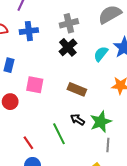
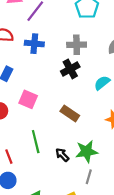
black arrow: (77, 120) -> (62, 155), moved
green line: (59, 134) -> (36, 142), moved

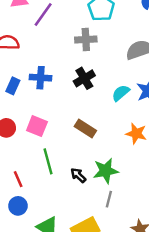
blue cross: (34, 44) -> (41, 78), moved
gray cross: (77, 45) -> (86, 39), moved
pink square: (28, 99) -> (37, 126), moved

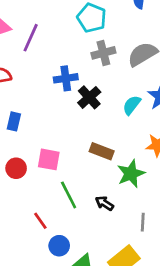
gray cross: (86, 39) -> (103, 53), moved
blue cross: (41, 78) -> (66, 78), moved
green star: (106, 171) -> (131, 174), moved
blue circle: (18, 206) -> (59, 246), moved

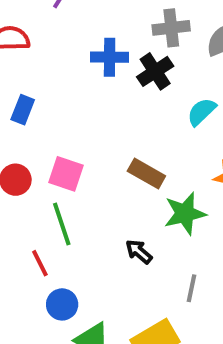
black cross: (89, 97) -> (155, 71), moved
green line: (69, 195) -> (62, 224), moved

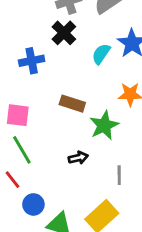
blue cross: (110, 57) -> (32, 61), moved
black arrow: (139, 252) -> (78, 158), turned 138

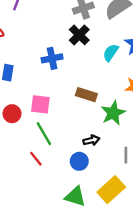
blue circle: (33, 204) -> (79, 161), moved

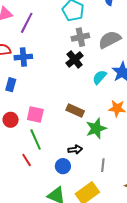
blue cross: (52, 58) -> (23, 57), moved

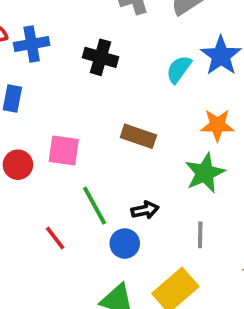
black cross: (75, 59) -> (101, 57), moved, turned -30
green star: (96, 128) -> (205, 173), moved
green line: (36, 140) -> (95, 206), moved

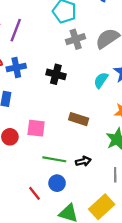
green line: (95, 206) -> (54, 159), turned -50
red line: (55, 238) -> (34, 193), moved
blue circle: (125, 244) -> (57, 183), moved

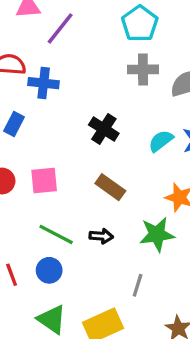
black cross: (56, 74) -> (104, 129), moved
pink square: (36, 128) -> (44, 181), turned -30
black arrow: (83, 161) -> (101, 236), moved

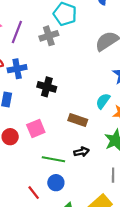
gray cross: (143, 69) -> (49, 36), moved
black cross: (104, 129) -> (47, 87), moved
cyan semicircle: (161, 141) -> (103, 101), moved

